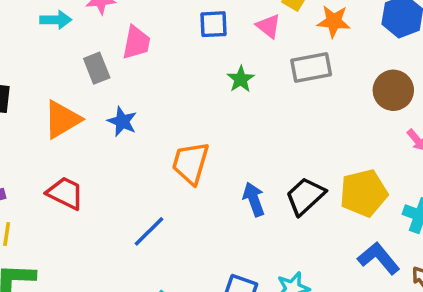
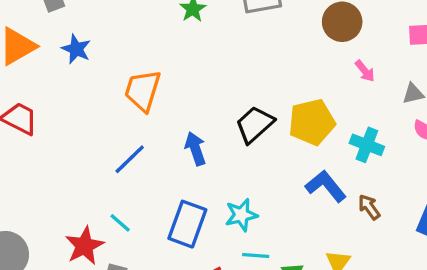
blue arrow: (254, 199) -> (195, 149), moved
blue line: (149, 231) -> (130, 159), moved

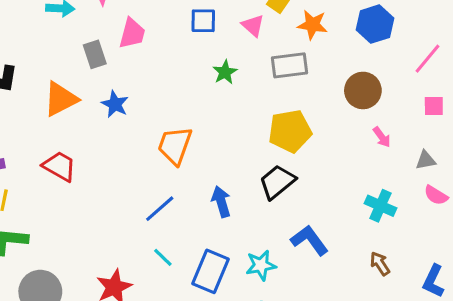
yellow pentagon: (312, 122) -> (290, 131), moved
blue L-shape: (326, 186) -> (309, 240), moved
cyan line: (120, 223) -> (163, 257), moved

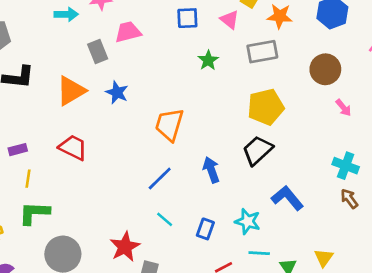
pink trapezoid: (132, 33) -> (128, 32), turned -116
brown arrow: (380, 264) -> (349, 199), moved
cyan star: (261, 265) -> (248, 221), turned 30
blue rectangle: (210, 271) -> (205, 229), size x0.6

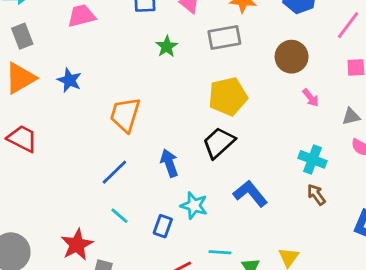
gray rectangle: (98, 51) -> (22, 36), moved
cyan star: (248, 221) -> (194, 206), moved

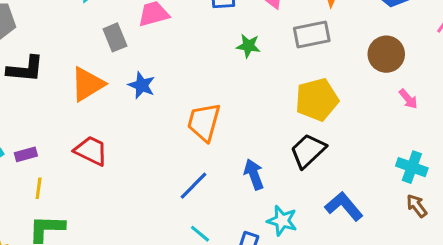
gray rectangle: (22, 36) -> (115, 37), moved
green star: (167, 47) -> (248, 46), turned -30

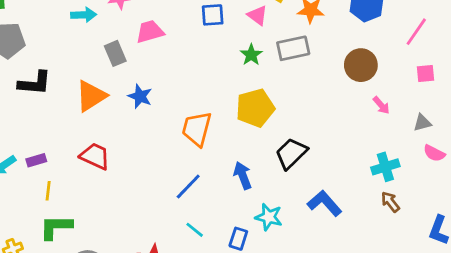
green star: (248, 46) -> (251, 55), moved, turned 30
yellow pentagon: (317, 100) -> (255, 108), moved
cyan cross: (412, 167) -> (385, 167), turned -36

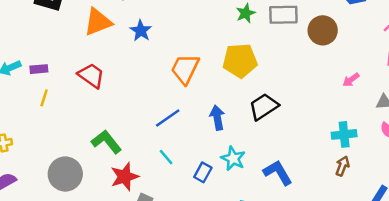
brown circle: (361, 65) -> (323, 30), moved
pink arrow: (381, 105) -> (351, 80), turned 84
brown arrow: (390, 202) -> (342, 166), turned 48
blue L-shape: (324, 203) -> (278, 173), moved
green L-shape: (56, 227) -> (106, 142), moved, turned 40

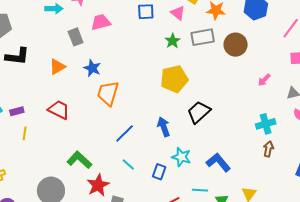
orange triangle: (98, 22) -> (57, 67), size x0.7
orange trapezoid: (185, 69) -> (108, 93), moved

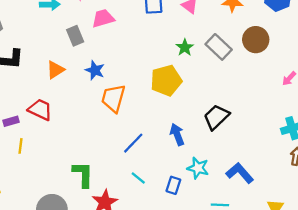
gray rectangle: (203, 37) -> (219, 47), moved, turned 55
green star: (173, 41) -> (185, 47), moved
yellow pentagon: (174, 79) -> (166, 80), moved
red trapezoid: (59, 110) -> (40, 110), moved
green L-shape: (79, 160) -> (83, 174), turned 50

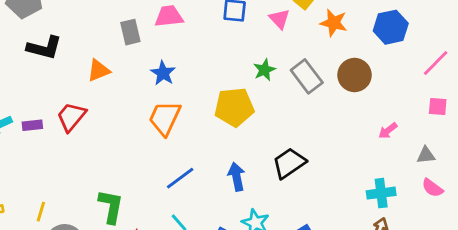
blue star: (95, 70) -> (163, 73), moved
red trapezoid: (40, 110) -> (71, 117), turned -85
yellow line: (20, 146) -> (41, 212), moved

